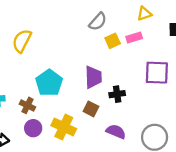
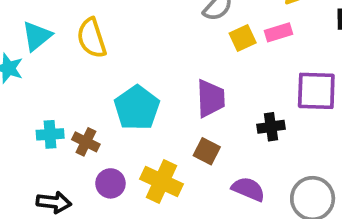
yellow semicircle: (22, 41) -> (92, 38), turned -45
black cross: (117, 94) -> (271, 127), moved
brown cross: (27, 105) -> (86, 142), moved

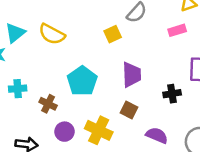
yellow semicircle: (92, 38) -> (52, 34), turned -44
yellow square: (243, 38) -> (113, 34), moved
cyan cross: (50, 134) -> (18, 89), moved

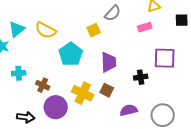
cyan pentagon: (82, 81) -> (71, 54), moved
yellow cross: (99, 130) -> (83, 93), moved
purple circle: (64, 132) -> (56, 107), size x1.5
purple semicircle: (157, 135) -> (129, 110), turned -36

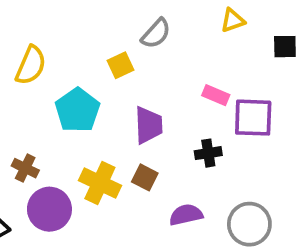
pink rectangle: (145, 27) -> (216, 95), moved, turned 40
yellow semicircle: (46, 30) -> (31, 65), turned -95

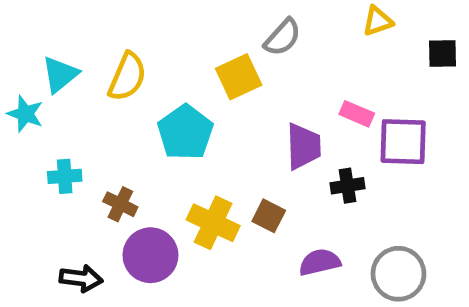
yellow square: (120, 65) -> (239, 77), size x1.4
purple trapezoid: (149, 125) -> (303, 146), moved

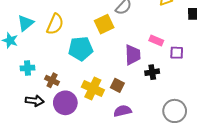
cyan pentagon: (185, 132) -> (81, 49), turned 30
purple square: (403, 142) -> (177, 53), size x0.6
purple semicircle: (320, 262) -> (123, 111), moved
black arrow: (81, 278) -> (35, 101), moved

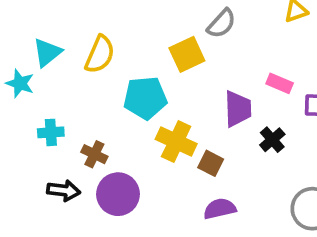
black cross: (152, 72) -> (272, 140), turned -32
yellow cross: (93, 88) -> (176, 141), moved

